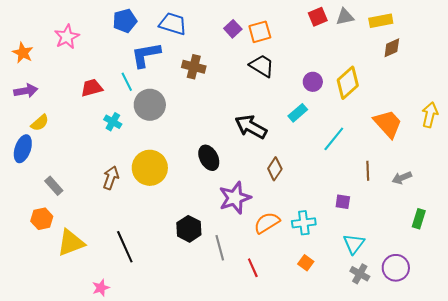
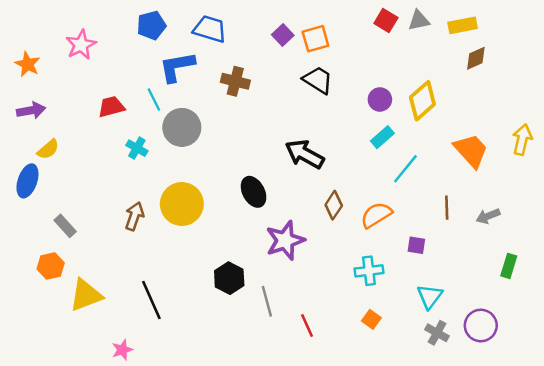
red square: (318, 17) -> (386, 20), turned -36
cyan rectangle: (298, 113) -> (382, 137), moved
orange semicircle: (267, 223) -> (376, 215), moved

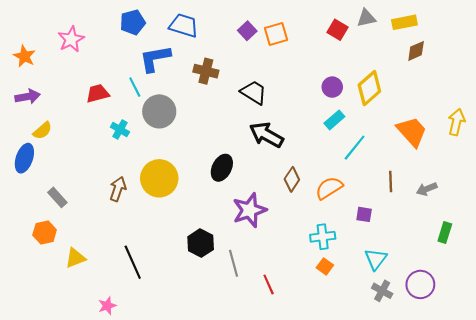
red square: (386, 20) -> (338, 30), moved
black trapezoid: (318, 80) -> (254, 92), moved
black ellipse: (254, 192) -> (222, 168), turned 55
yellow triangle: (86, 295) -> (75, 258), size x0.7
orange square: (371, 319) -> (325, 266), moved

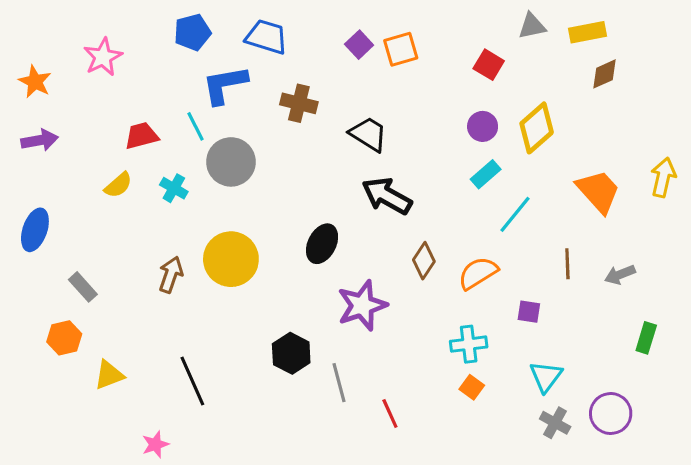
red square: (338, 30) -> (489, 65), moved
yellow semicircle: (42, 131) -> (118, 185), moved

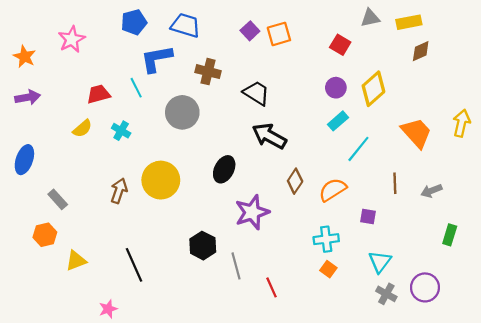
gray circle: (231, 162) -> (182, 112), moved

